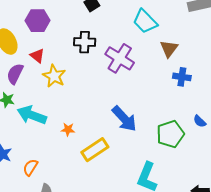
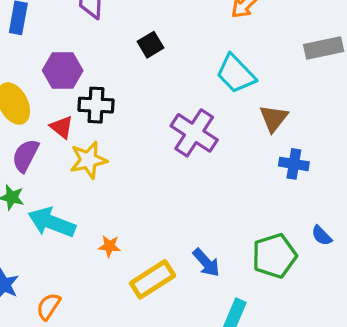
black cross: (85, 42) -> (96, 105), moved
yellow star: (54, 76) -> (88, 160), turned 30
blue arrow: (124, 119) -> (206, 263), moved, size x0.7

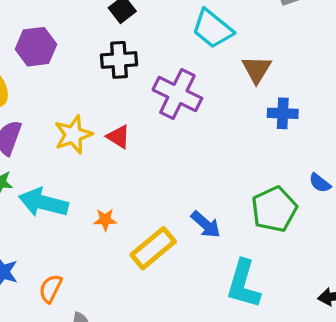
black cross: (96, 105) -> (119, 60), moved
red triangle: (62, 127) -> (118, 137), moved

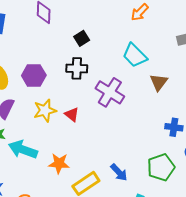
purple hexagon: (36, 47) -> (34, 75), moved
blue cross: (283, 113) -> (174, 127), moved
orange star: (105, 220) -> (59, 163), size x1.5

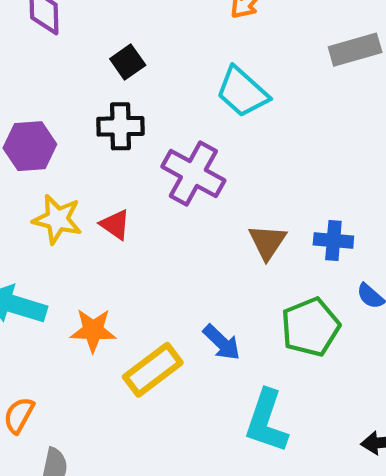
brown triangle: (159, 82) -> (267, 242), moved
yellow star: (45, 110) -> (57, 219), turned 30

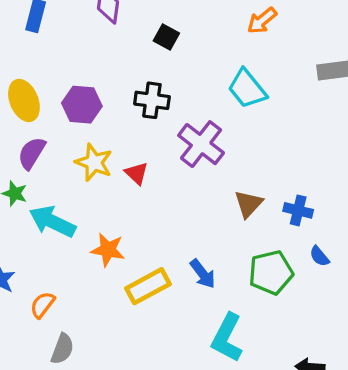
black square: (128, 62) -> (166, 37), moved, turned -35

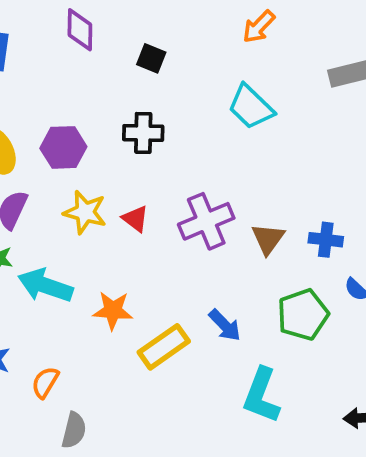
purple cross: (201, 144) -> (206, 221), moved, turned 36

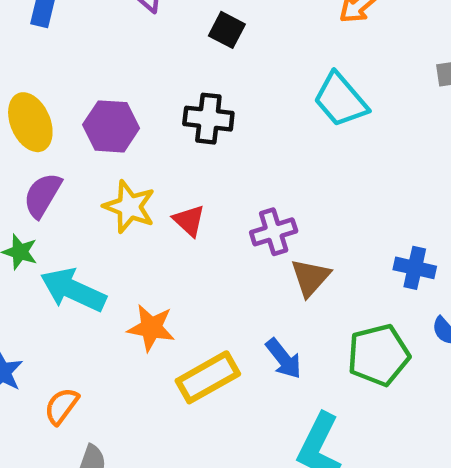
purple cross: (206, 221) -> (274, 232), size x0.7
brown triangle: (268, 239) -> (310, 278), moved

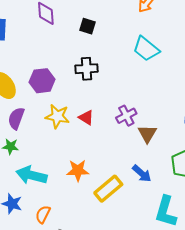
cyan arrow: (73, 290) -> (32, 175), moved

